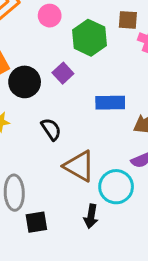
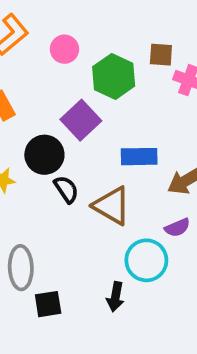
purple square: (63, 73) -> (81, 120), size x1.5
black circle: (25, 82) -> (44, 155), moved
brown triangle: (79, 166) -> (112, 206), moved

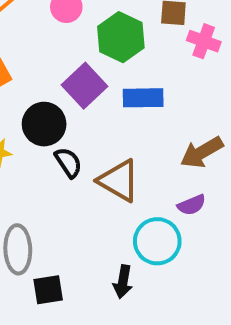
blue rectangle: (139, 157) -> (143, 98), moved

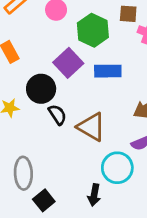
black square: (48, 290) -> (44, 200), turned -30

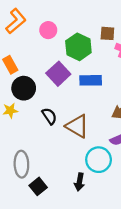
black circle: (41, 89) -> (24, 88), moved

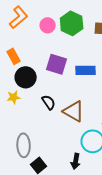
green hexagon: (78, 47) -> (72, 23), moved
purple square: (58, 74) -> (57, 64), turned -30

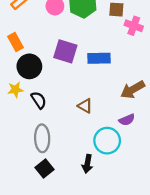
black semicircle: (49, 102) -> (39, 100), moved
brown triangle: (74, 111) -> (85, 106), size x0.6
gray ellipse: (24, 145) -> (42, 138), moved

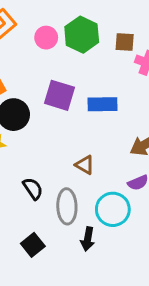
black semicircle: (39, 100) -> (33, 189), moved
gray ellipse: (42, 138) -> (67, 206), moved

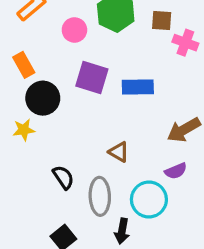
pink circle: (46, 38) -> (74, 30), moved

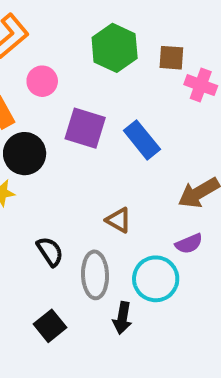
pink circle: (74, 30) -> (42, 81), moved
blue rectangle: (138, 87) -> (142, 140), turned 52

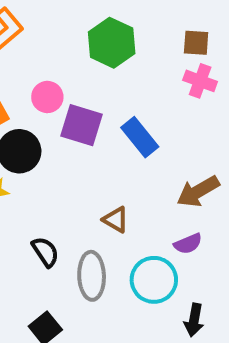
brown square: (171, 58) -> (196, 43), moved
pink circle: (42, 81) -> (47, 97), moved
black arrow: (122, 318) -> (194, 320), moved

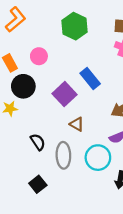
purple square: (82, 125) -> (65, 94), moved, turned 30

